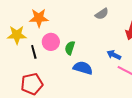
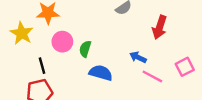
yellow star: (17, 35) -> (22, 33), turned 30
black line: (34, 52) -> (42, 66), moved

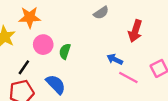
black line: (42, 66) -> (24, 67), turned 49
blue semicircle: (101, 73) -> (56, 84), moved, turned 30

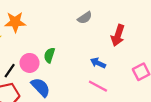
pink circle: (43, 45) -> (30, 63), moved
pink line: (128, 78) -> (98, 86), moved

